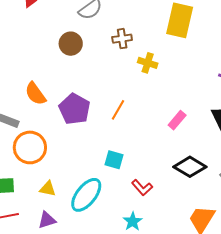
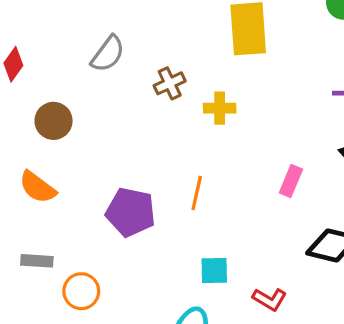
brown circle: (71, 44) -> (54, 121), moved
orange semicircle: (35, 94) -> (37, 187), moved
orange circle: (30, 147) -> (81, 291), size x0.7

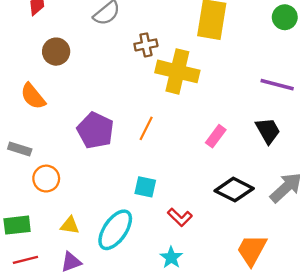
yellow cross: (220, 108) -> (177, 71), size x1.8

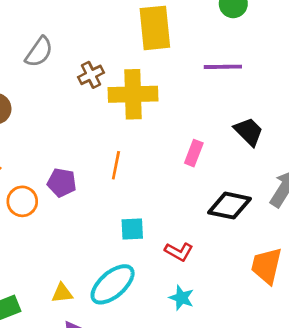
purple line: (277, 85) -> (223, 67), moved
purple pentagon: (95, 130) -> (62, 183), size x0.7
orange circle: (46, 179) -> (22, 201), moved
cyan ellipse: (115, 230) -> (113, 284), turned 30

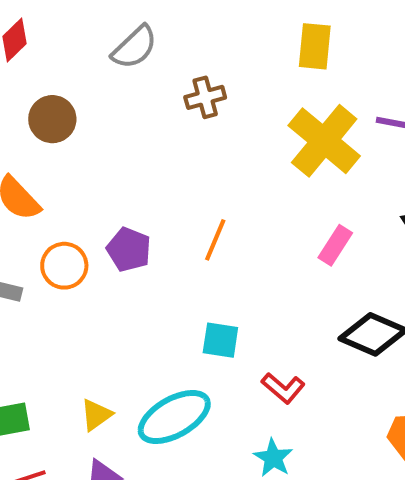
yellow rectangle: (155, 28) -> (315, 46), size x0.7
yellow cross: (133, 94) -> (324, 141), moved, turned 30
yellow triangle: (62, 293) -> (96, 415), turned -40

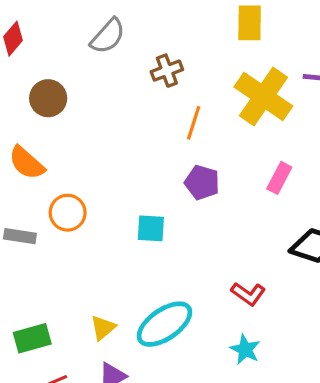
orange line: (215, 240) -> (194, 123), moved
purple pentagon: (129, 249) -> (202, 183), moved
cyan square: (220, 340) -> (151, 228), moved

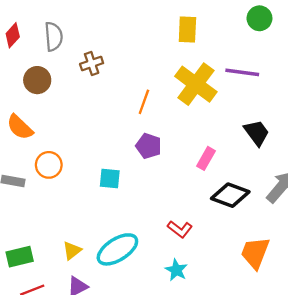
gray semicircle: (108, 36) -> (54, 37), moved, turned -48
brown cross: (167, 71) -> (92, 64), moved
pink rectangle: (279, 178) -> (206, 158), moved

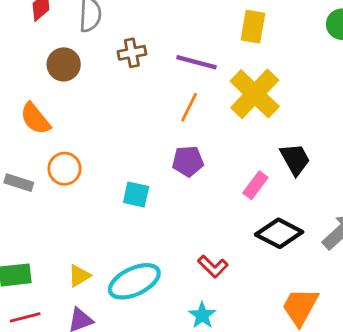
purple line: (242, 72) -> (197, 62), moved
black trapezoid: (257, 133) -> (295, 159), moved
purple pentagon: (149, 146) -> (188, 161), turned -30

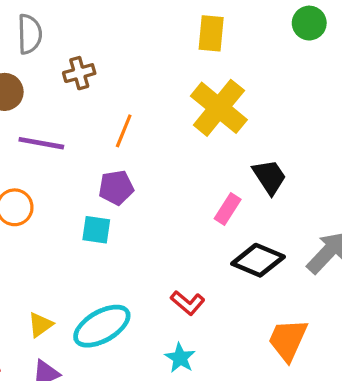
purple line: (197, 62) -> (41, 143), moved
orange line: (189, 107) -> (124, 131), moved
purple pentagon: (188, 161) -> (116, 188), moved

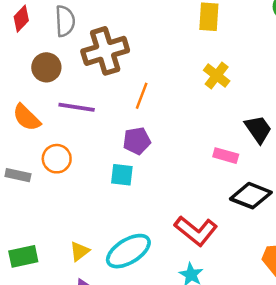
brown cross: (79, 73) -> (105, 51), size x1.8
yellow cross: (219, 108) -> (217, 76), size x0.6
pink rectangle: (228, 209) -> (226, 156), turned 75
red L-shape: (188, 303) -> (196, 231), size x1.6

